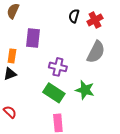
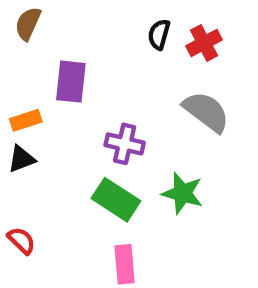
gray semicircle: (96, 52) -> (206, 112), turned -80
orange rectangle: (12, 56) -> (26, 120), turned 64

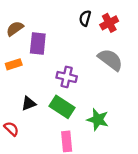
brown semicircle: (28, 24) -> (15, 29), moved, turned 30
black triangle: (21, 159) -> (29, 103), moved
green star: (183, 193) -> (98, 120), moved

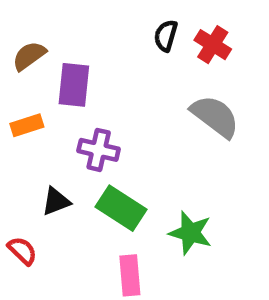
red cross: (109, 23) -> (213, 45), turned -30
purple cross: (67, 77) -> (99, 150), moved

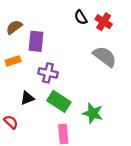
black semicircle: (166, 36) -> (81, 17), turned -48

